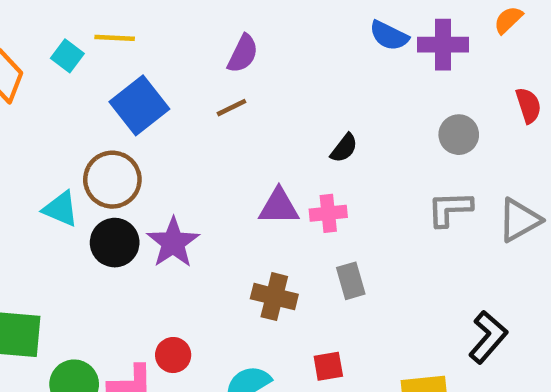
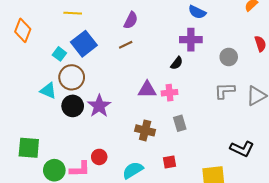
purple cross: (443, 45) -> (191, 40), moved
cyan square: (67, 56) -> (59, 54), moved
black L-shape: (488, 337) -> (242, 149), turned 75

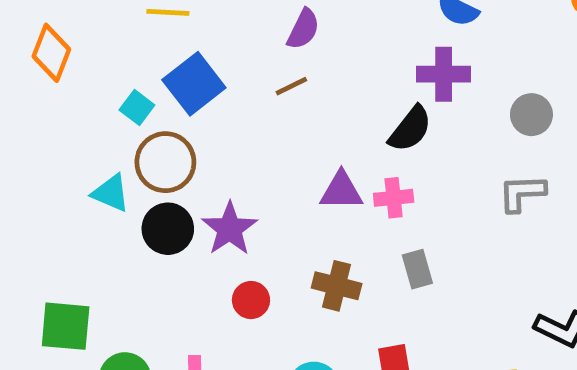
black semicircle: (177, 63) -> (410, 129), size x1.5
red circle: (99, 157) -> (251, 300), moved

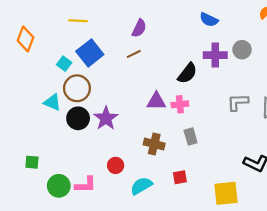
purple cross: (444, 74) -> (215, 55), moved
gray circle: (531, 115) -> (242, 50), moved
red circle: (251, 300) -> (116, 165), moved
green square: (66, 326) -> (32, 162), size x0.6

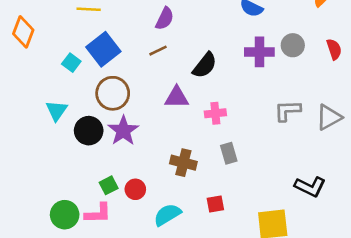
black semicircle: (187, 73) -> (205, 65), moved
brown circle: (77, 88) -> (113, 93), moved
purple triangle: (156, 101) -> (177, 97), moved
cyan triangle: (52, 102) -> (57, 111), turned 42
green square: (32, 162) -> (109, 185), moved, turned -32

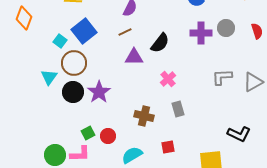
brown circle: (113, 93) -> (74, 63), moved
purple triangle: (177, 97) -> (134, 57), moved
pink cross: (215, 113) -> (168, 79), turned -35

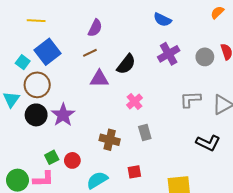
gray circle: (226, 28) -> (205, 57), moved
purple cross: (201, 33) -> (169, 54), turned -30
black L-shape: (239, 134) -> (208, 143), moved

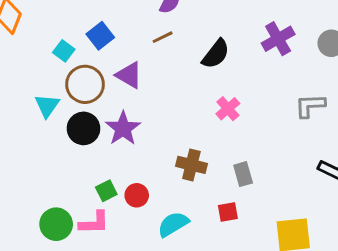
blue square: (48, 52) -> (100, 36), size x0.7
purple triangle: (99, 79) -> (129, 75), moved, turned 30
gray rectangle: (145, 133) -> (243, 174), moved

